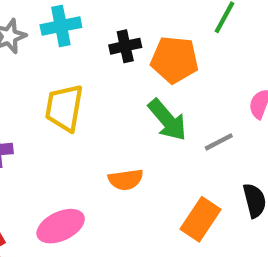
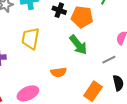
black cross: (125, 46) -> (59, 10), turned 32
gray line: (219, 142) -> (109, 60), moved

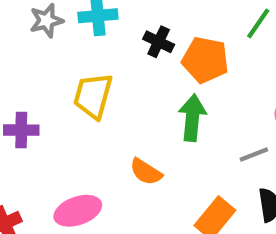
green arrow: (78, 45) -> (192, 118), turned -140
orange semicircle: (59, 72) -> (146, 172), turned 35

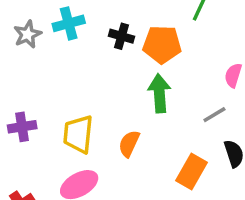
yellow trapezoid: (93, 96) -> (78, 134), moved
orange semicircle: (146, 172) -> (129, 144), turned 92

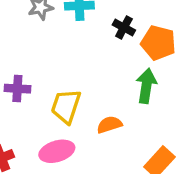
orange semicircle: (129, 144) -> (109, 125), turned 35

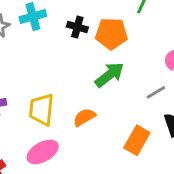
green arrow: (146, 86) -> (110, 75), turned 56

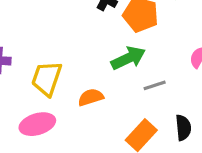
gray line: (156, 92) -> (155, 85), moved

